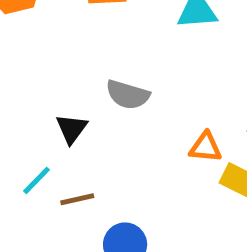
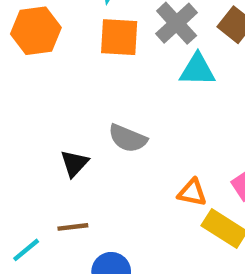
cyan line: (36, 180) -> (26, 250), moved

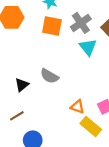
cyan triangle: (197, 70) -> (88, 47), turned 42
brown line: (73, 227) -> (17, 116), turned -32

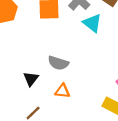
orange triangle: (77, 107) -> (62, 91), moved

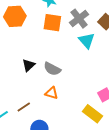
black triangle: (31, 79) -> (28, 65), moved

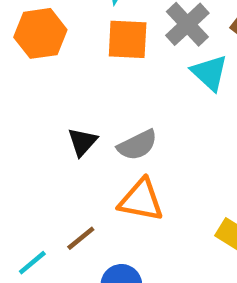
gray semicircle: (52, 69) -> (137, 145), turned -48
orange triangle: (52, 93) -> (141, 200), size x1.5

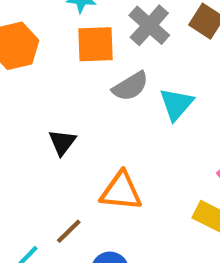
cyan triangle: (210, 73) -> (176, 104), moved, turned 33
gray semicircle: (137, 145) -> (130, 86), moved

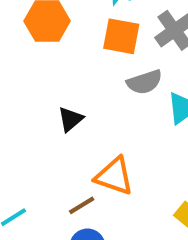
brown line: (69, 231) -> (82, 205), moved

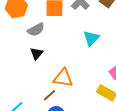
gray semicircle: (145, 82) -> (36, 30), moved

